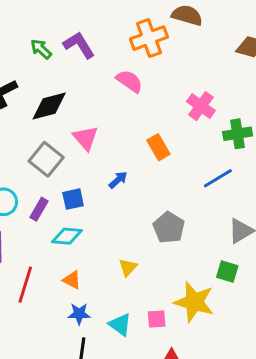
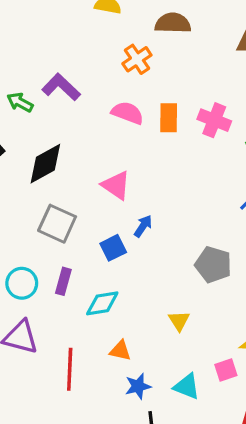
orange cross: (149, 38) -> (137, 59), size x0.7
pink triangle: (85, 138) -> (116, 185), moved
orange rectangle: (158, 147) -> (169, 118), moved, turned 45
blue square: (73, 199) -> (113, 248), moved

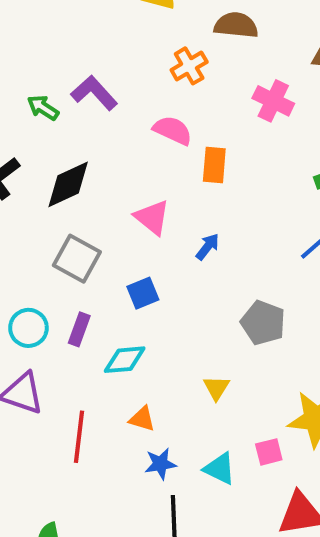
orange rectangle: (169, 118) -> (214, 165), moved
pink cross: (214, 120) -> (273, 101), moved
blue arrow: (143, 226) -> (208, 247), moved

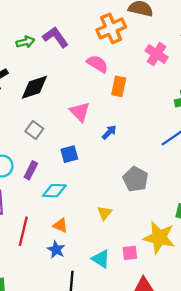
orange cross: (189, 66) -> (111, 28), size x1.4
green arrow: (43, 108) -> (25, 42), turned 126
gray square: (77, 259) -> (34, 130), size x0.7
blue star: (160, 464) -> (56, 250), moved, turned 30

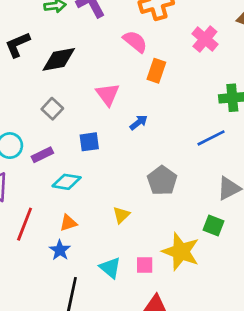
purple rectangle: (31, 170) -> (42, 155), turned 30
orange triangle: (60, 225) -> (68, 223), turned -49

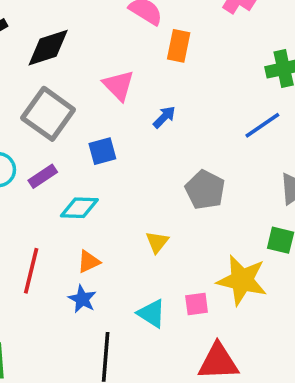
gray square: (52, 109) -> (48, 114), size x1.8

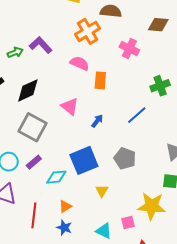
blue line: (262, 125) -> (137, 115), moved
blue square: (102, 151) -> (84, 160), moved, size x1.8

